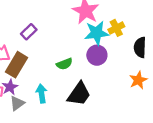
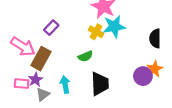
yellow cross: (116, 28) -> (96, 32), moved, turned -32
purple circle: (97, 55) -> (143, 76), moved
black trapezoid: (79, 94) -> (100, 84), turned -35

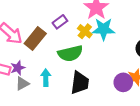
purple rectangle: (51, 28) -> (60, 22), moved
green semicircle: (85, 56) -> (70, 53), size x1.6
brown rectangle: (41, 59) -> (35, 38), moved

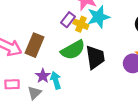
purple rectangle: (60, 22) -> (68, 20), moved
purple star: (18, 68) -> (43, 76), moved
black trapezoid: (80, 83) -> (95, 57), moved

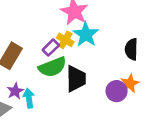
cyan star: (99, 17) -> (86, 34), turned -30
purple rectangle: (68, 20) -> (51, 48), moved

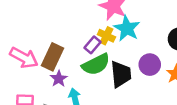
purple star: (15, 91) -> (59, 79), moved
purple circle: (117, 91) -> (150, 65), moved

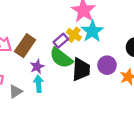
green semicircle: (96, 64) -> (61, 58), turned 55
purple star: (59, 79) -> (37, 67), moved

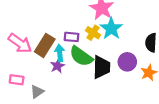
purple rectangle: (61, 41) -> (72, 37), moved, turned 48
cyan arrow: (39, 84) -> (60, 53), moved

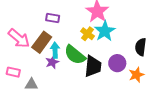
purple rectangle: (72, 37) -> (53, 18), moved
gray triangle: (37, 92) -> (31, 84), turned 32

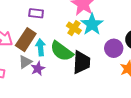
purple star: (52, 62) -> (38, 69), moved
purple circle: (117, 63) -> (114, 48), moved
gray triangle: (31, 84) -> (25, 62), moved, turned -32

